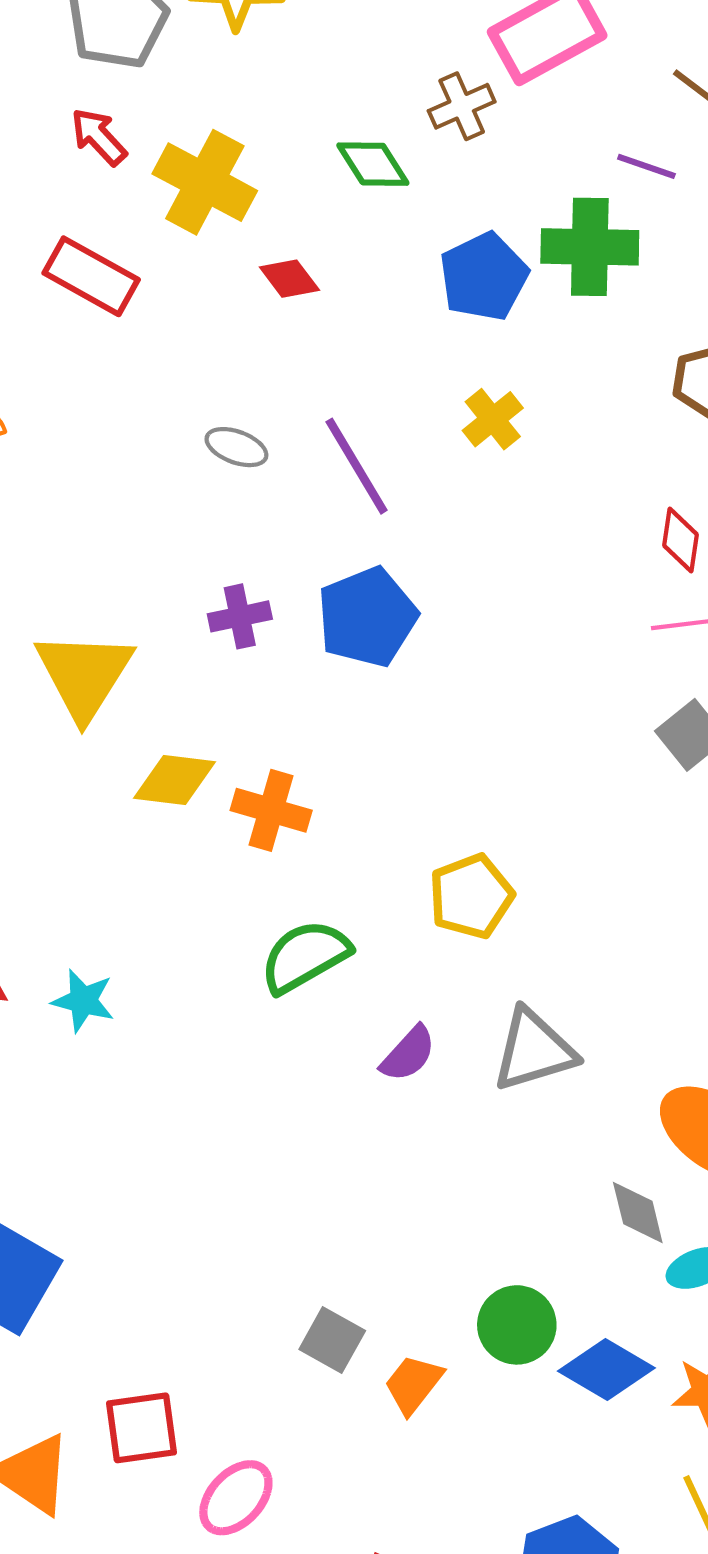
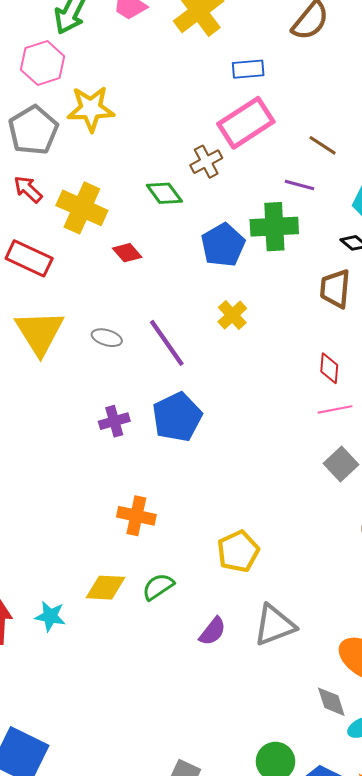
yellow triangle: (84, 675) -> (40, 333), moved
yellow diamond: (175, 780) -> (106, 588), moved
green semicircle: (305, 956) -> (158, 587), size x0.7

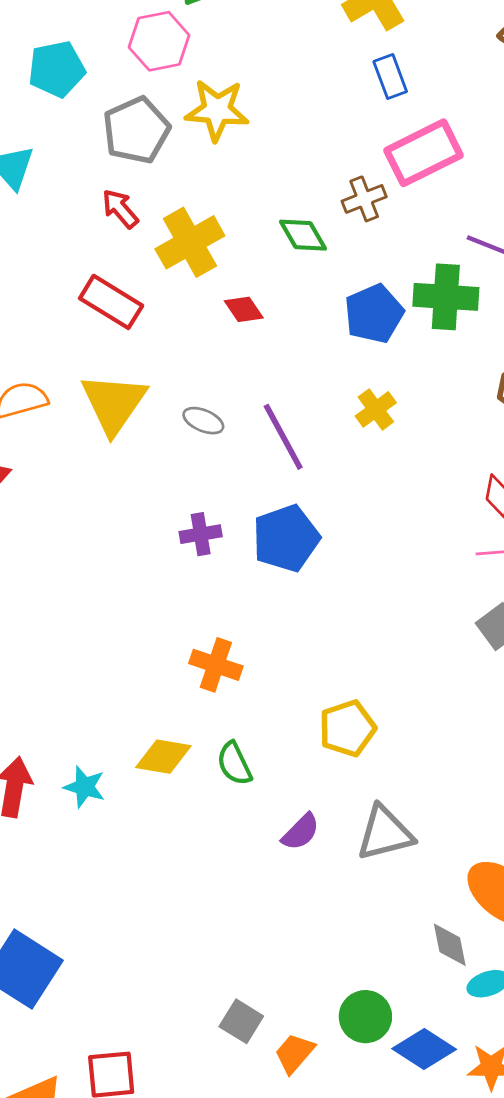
blue rectangle: (248, 69) -> (390, 76), moved, turned 68
yellow cross: (82, 208) -> (190, 242), turned 30
green semicircle: (158, 587) -> (234, 764), turned -88

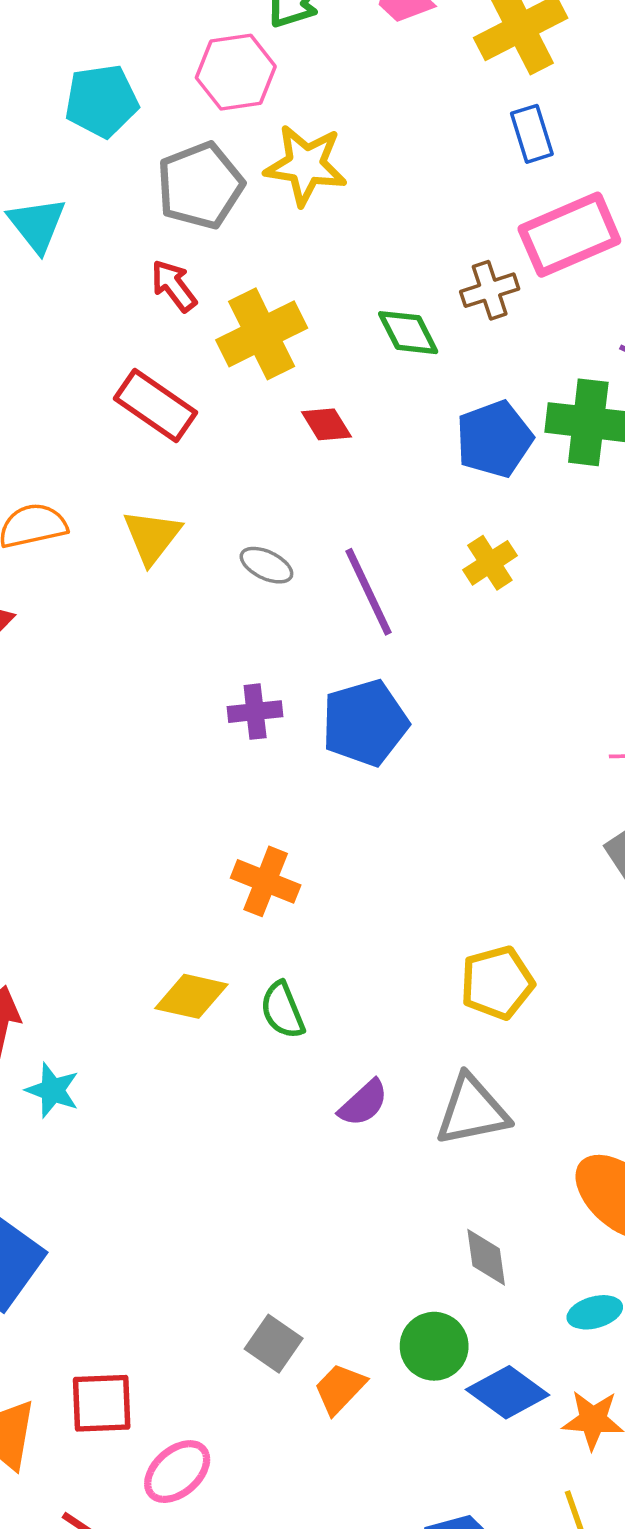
yellow triangle: (114, 403) -> (152, 537), size x0.7
yellow pentagon: (347, 728) -> (497, 983), moved
cyan star: (85, 787) -> (53, 1090), moved
gray diamond: (450, 945) -> (486, 1257), moved

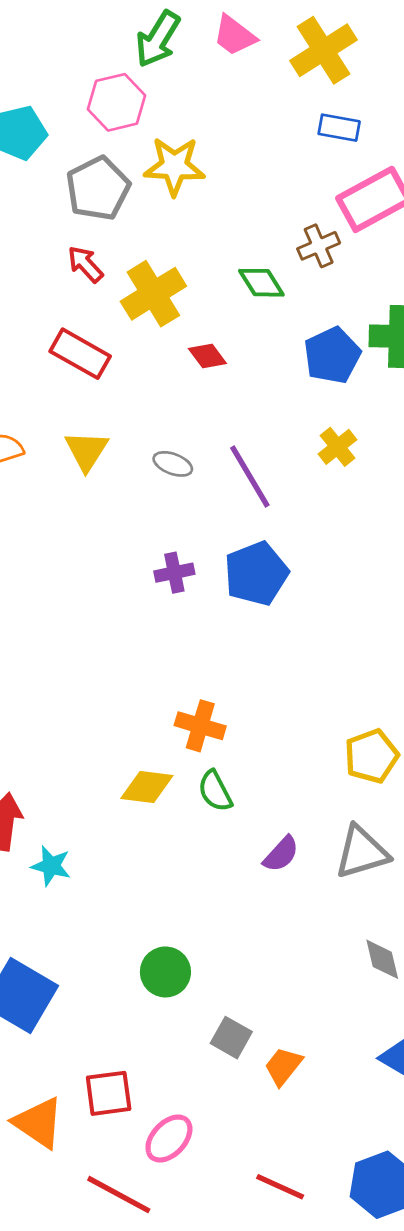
blue rectangle: (532, 134) -> (339, 128), turned -57
orange cross: (266, 881) -> (200, 726), moved
green circle: (434, 1346) -> (165, 972), moved

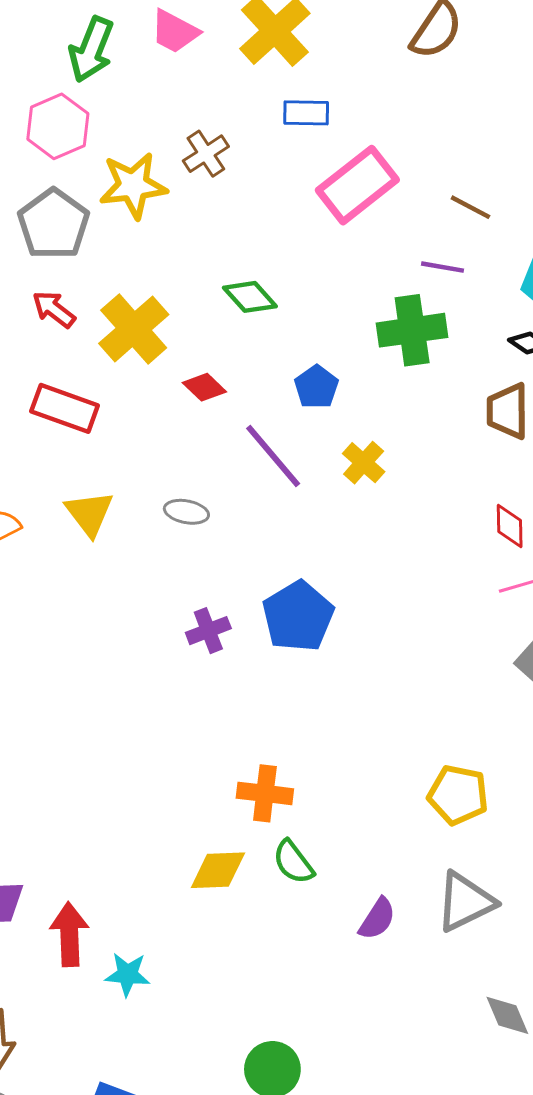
brown cross: (319, 246) -> (206, 154), moved
blue pentagon: (332, 355) -> (316, 387), moved, size x0.7
purple line: (250, 477) -> (273, 456), moved
yellow pentagon: (371, 756) -> (458, 795), turned -30

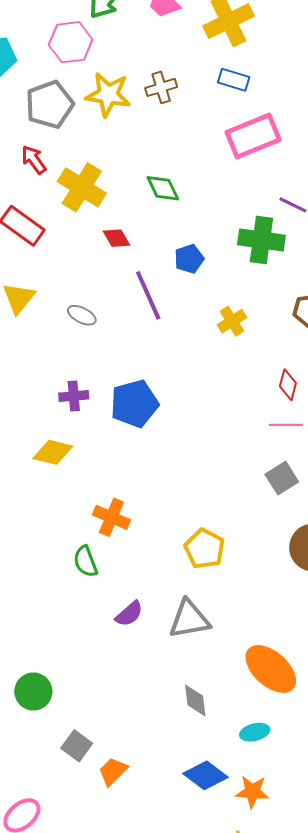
yellow cross: (134, 329) -> (82, 187), turned -33
yellow cross: (364, 463) -> (232, 321), moved
orange cross: (265, 793) -> (111, 517), moved
yellow diamond: (218, 870) -> (53, 452), moved

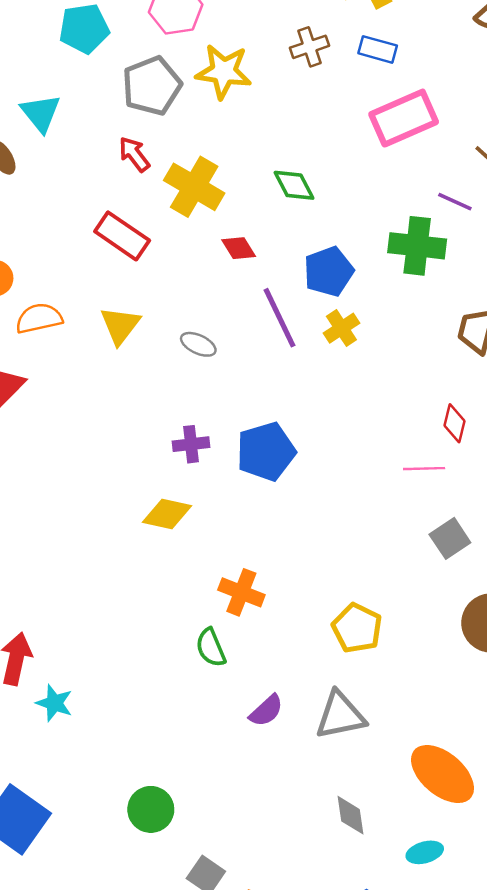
brown cross: (161, 87) -> (309, 47), moved
blue pentagon: (189, 259) -> (329, 271), size x1.4
yellow cross: (232, 321) -> (341, 328), moved
pink line: (286, 425) -> (424, 469), moved

